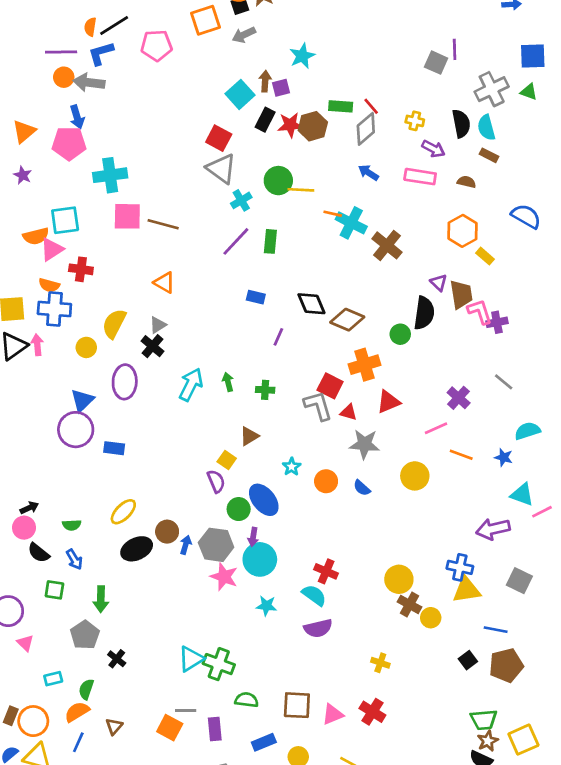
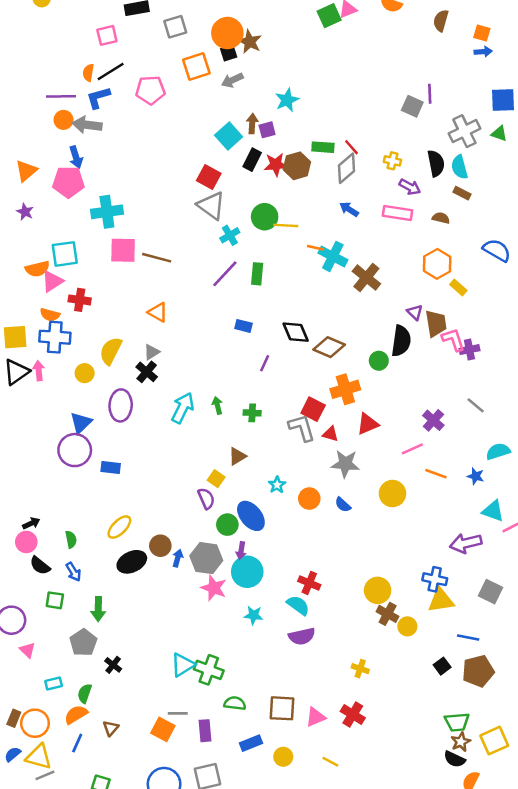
green semicircle: (72, 525) -> (71, 539), turned -98

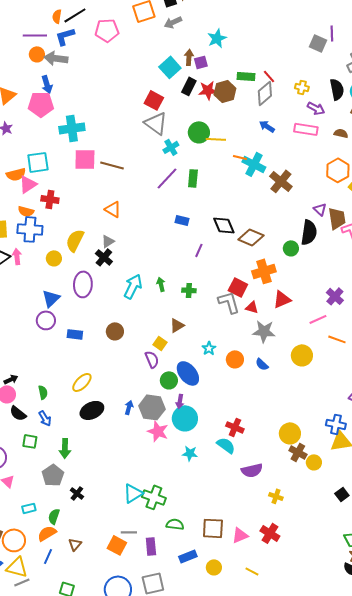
purple circle: (75, 450) -> (46, 320), size x0.7
brown circle: (160, 546) -> (115, 331), moved
purple semicircle: (302, 636) -> (252, 470), moved

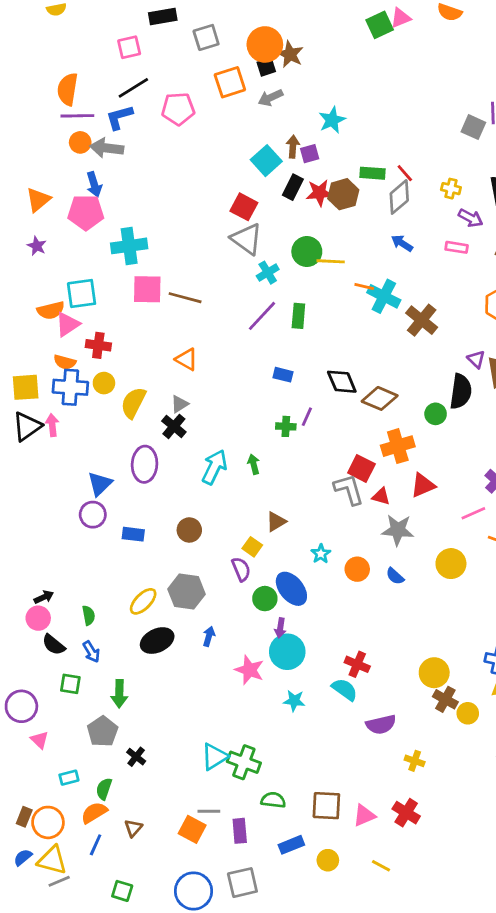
orange semicircle: (57, 16) -> (68, 89), moved, size x1.6
pink rectangle: (306, 129) -> (457, 247), size x0.7
yellow circle: (54, 258) -> (104, 383), moved
green cross: (189, 290) -> (286, 426), moved
gray hexagon: (152, 407) -> (187, 592), moved

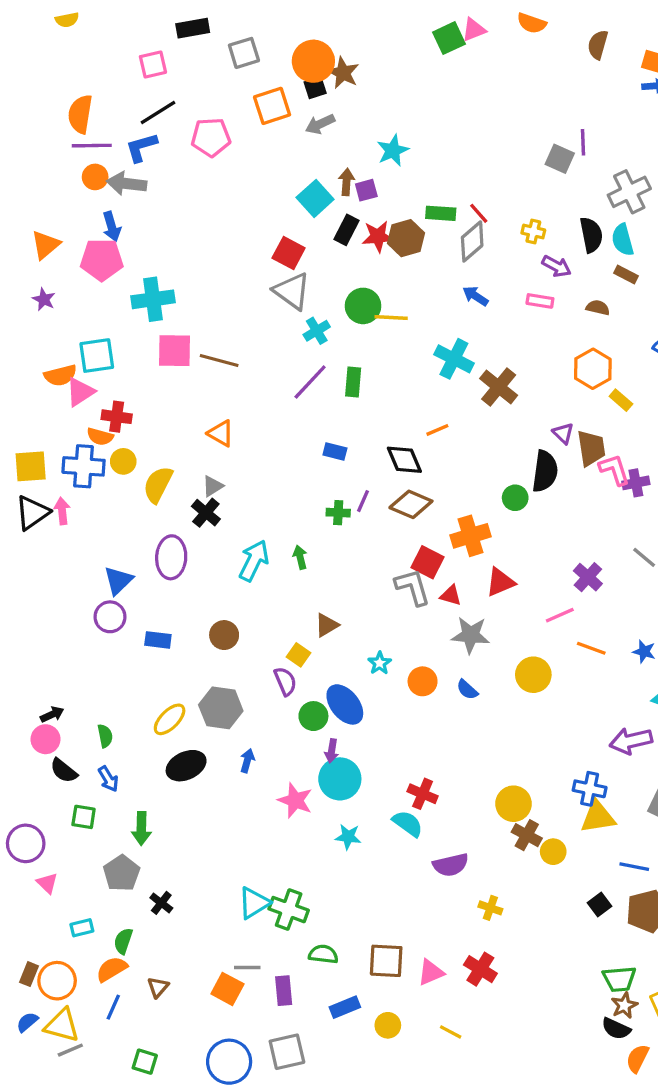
orange line: (364, 287) -> (437, 430), moved, turned -36
orange semicircle: (65, 362) -> (100, 437), moved
brown diamond: (380, 398) -> (411, 504), moved

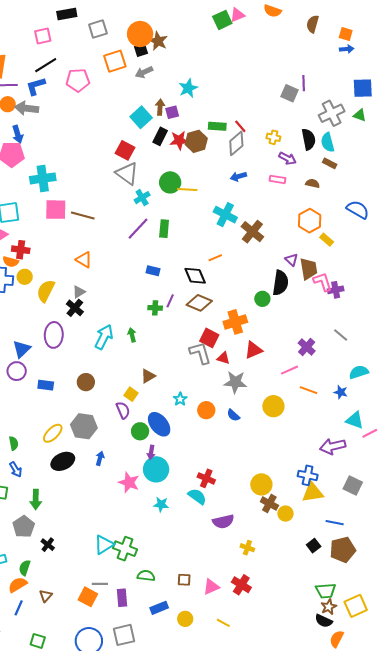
blue arrow: (475, 296) -> (238, 176), turned -49
brown square: (386, 961) -> (184, 580), size x0.6

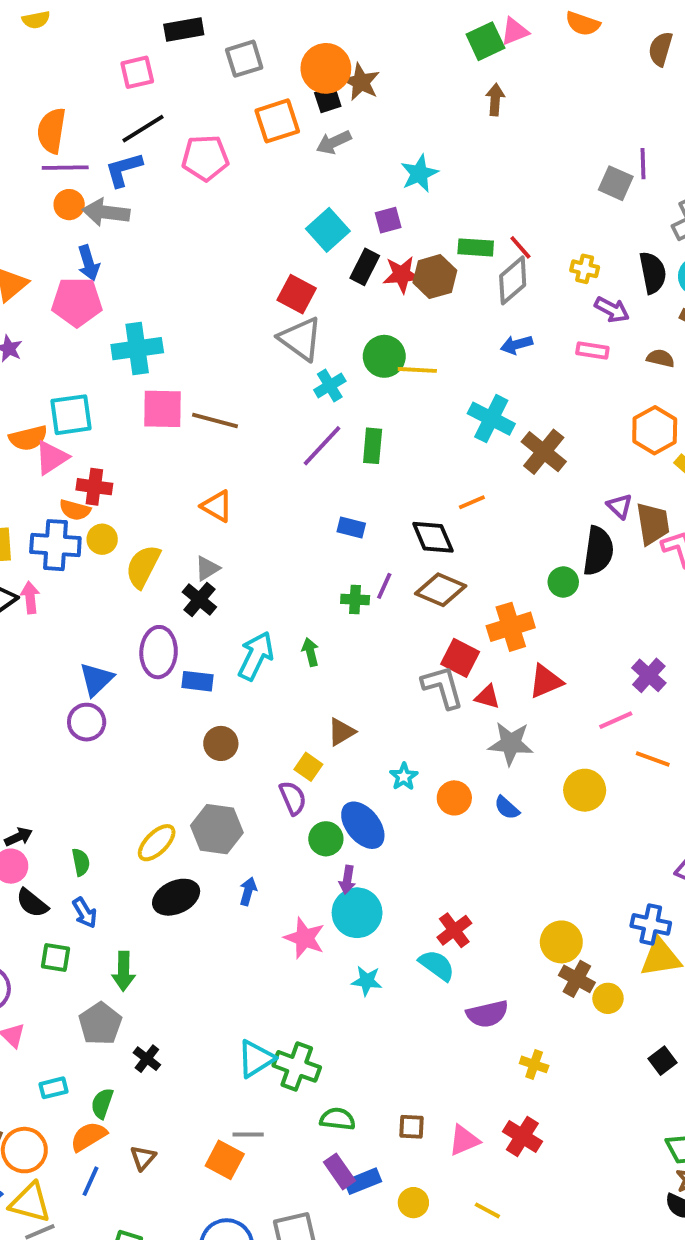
brown arrow: (160, 107) -> (495, 100), moved
blue rectangle: (46, 385) -> (197, 681), moved
red cross: (206, 478) -> (454, 930), turned 30
purple rectangle: (122, 598) -> (340, 1171), moved, turned -30

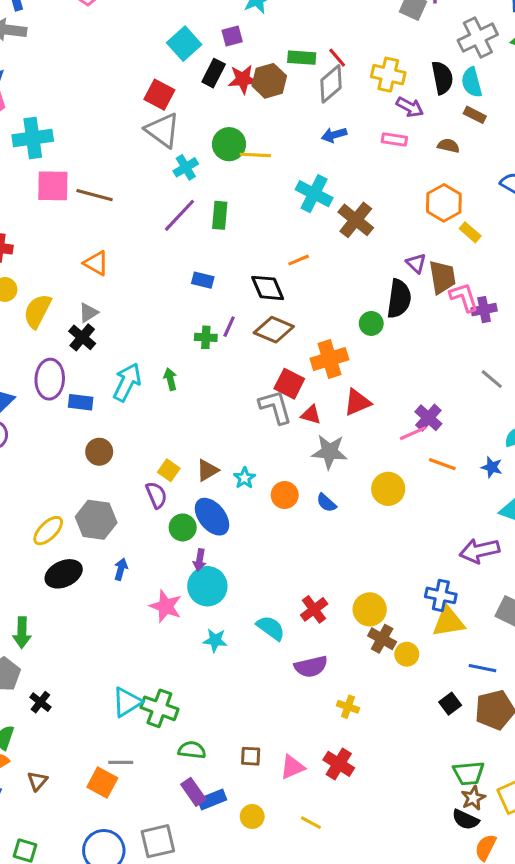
yellow cross: (585, 269) -> (388, 75), size x1.5
purple cross: (649, 675) -> (428, 418), moved
brown triangle: (341, 732) -> (207, 470), moved
red cross: (454, 930) -> (314, 609), moved

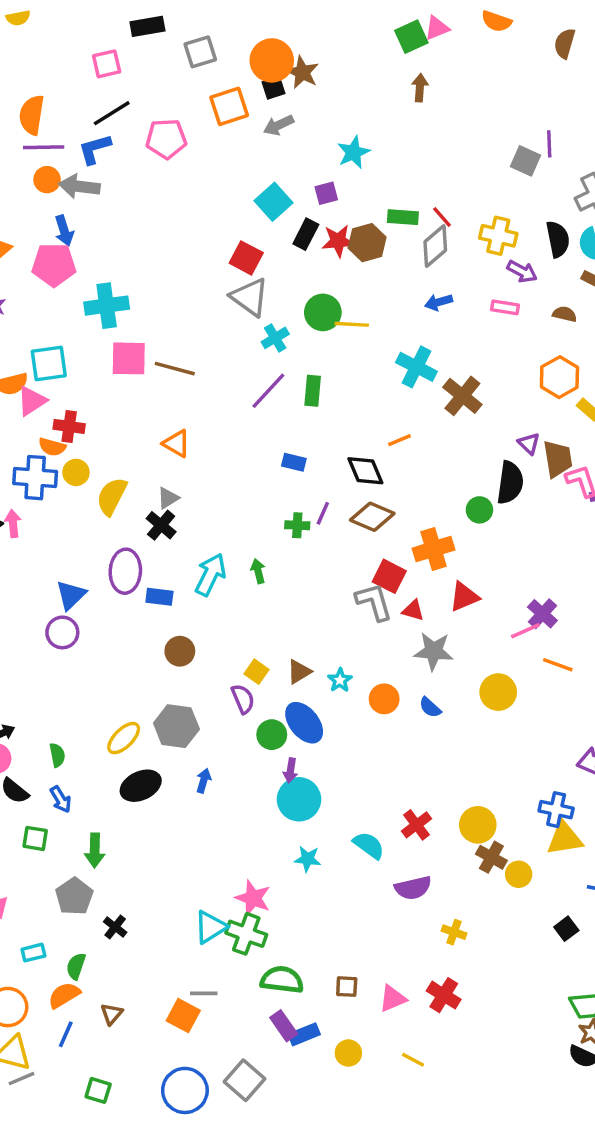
pink star: (166, 606) -> (253, 898), moved
green semicircle: (192, 750) -> (282, 980), size x1.4
gray square: (158, 841) -> (245, 1080), turned -36

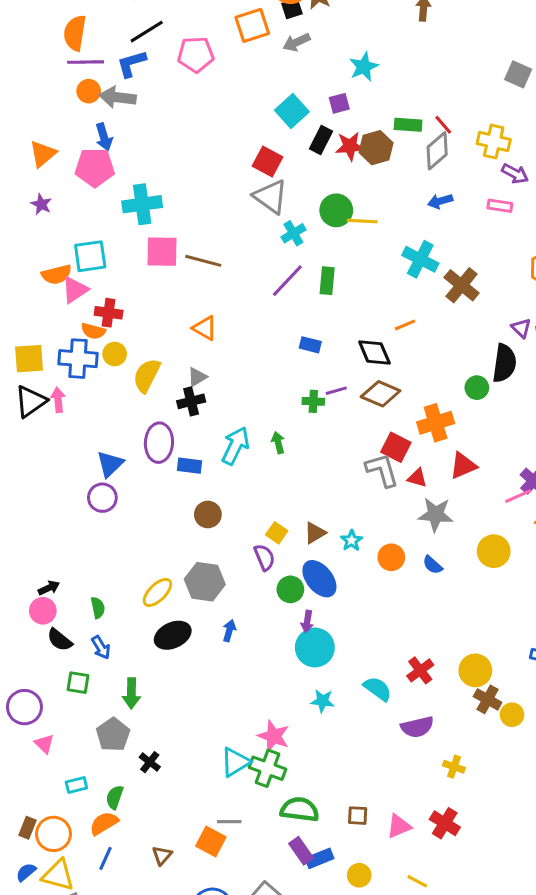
purple line: (323, 513) -> (336, 391), turned 50
black cross: (161, 525) -> (191, 401), turned 36
brown triangle: (112, 1014) -> (162, 855), moved

